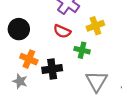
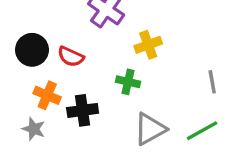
red semicircle: (62, 31) -> (71, 57), moved
gray triangle: (97, 81) -> (150, 129), turned 30

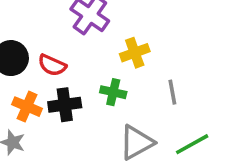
gray line: (212, 82) -> (172, 92), moved
black cross: (83, 110) -> (65, 105), moved

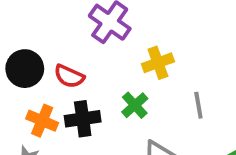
green cross: (113, 92) -> (135, 105), turned 35

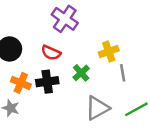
yellow cross: (158, 63) -> (109, 51), moved
red semicircle: (69, 76) -> (51, 53), moved

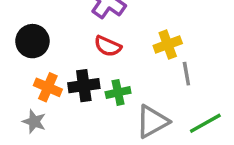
red semicircle: (51, 53) -> (108, 46), moved
green cross: (81, 73) -> (118, 92), moved, turned 30

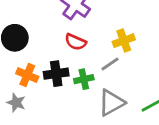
gray line: (186, 74) -> (110, 64), moved, turned 66

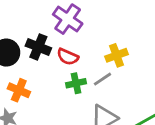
black cross: (56, 74) -> (38, 47), moved, turned 30
green cross: (84, 79) -> (76, 83), moved

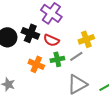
orange cross: (19, 90) -> (36, 64), moved

